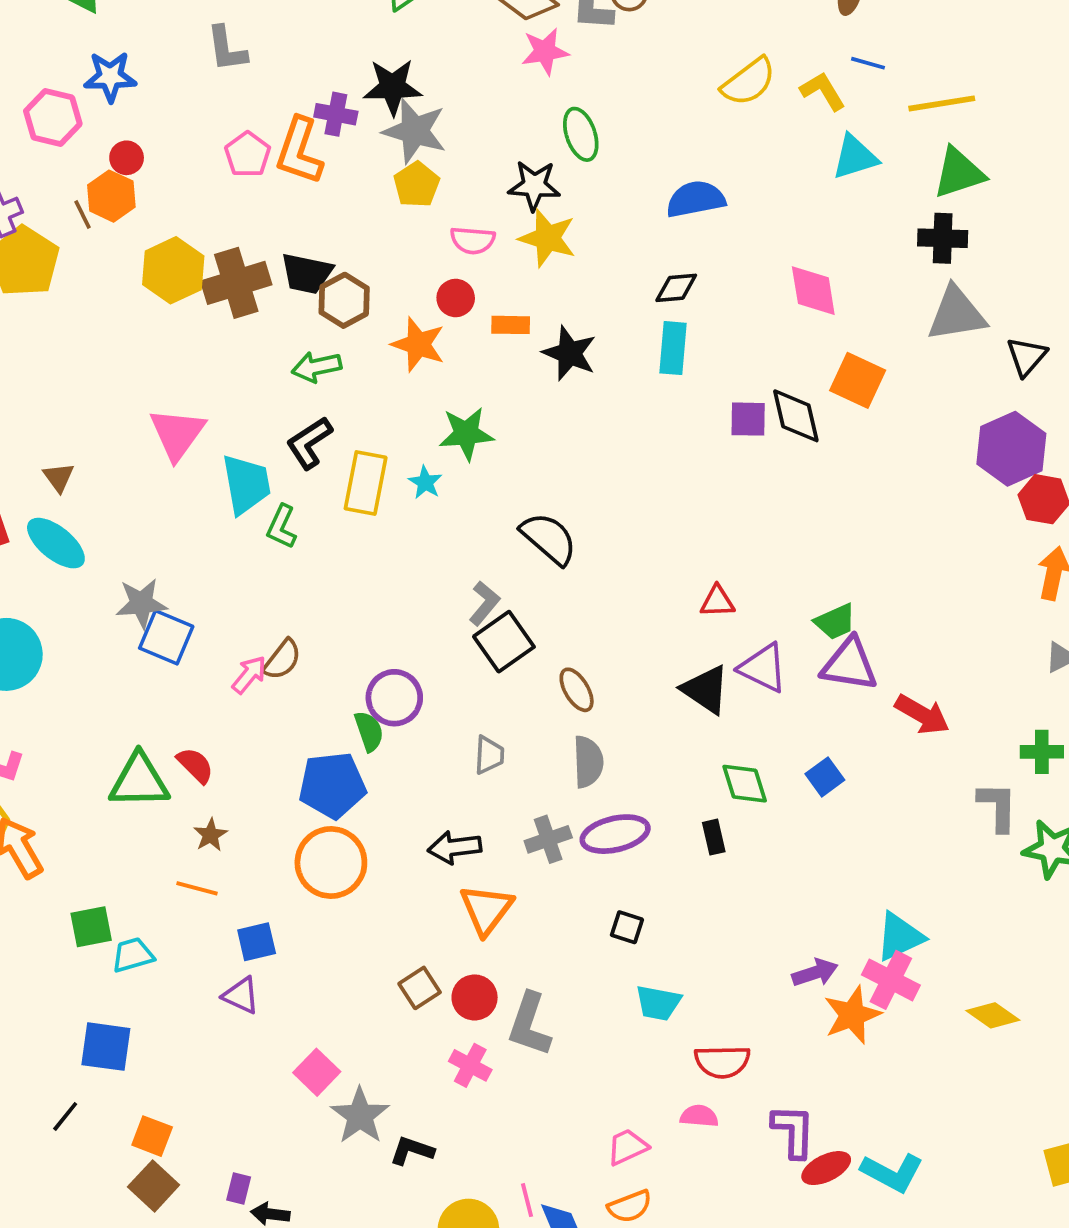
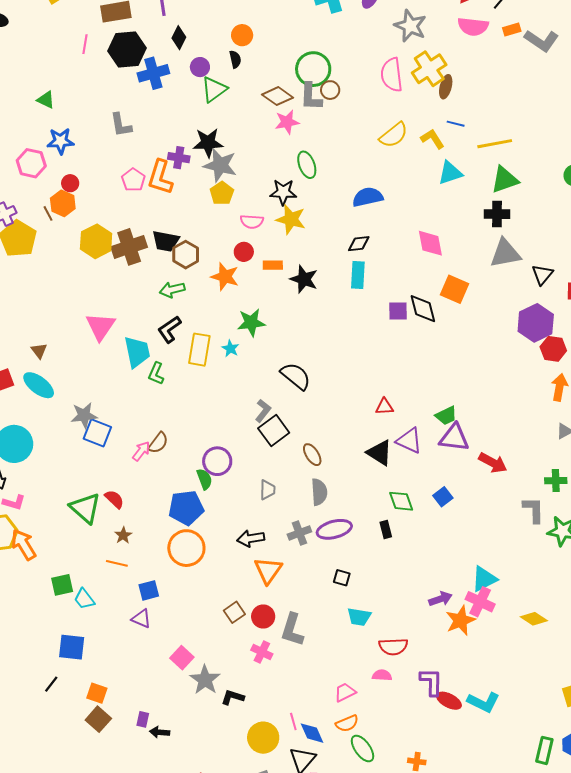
green triangle: (139, 781) -> (85, 508), turned 44
cyan trapezoid: (133, 955) -> (84, 599), turned -110
red ellipse: (826, 1168) -> (449, 701), turned 55

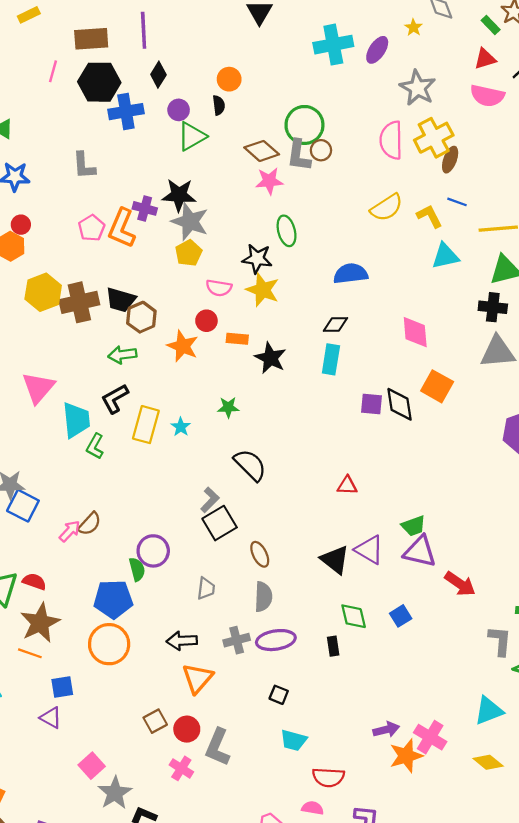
green star: (251, 323) -> (228, 407), moved, size x0.7
red triangle: (384, 407) -> (347, 485), moved
red semicircle: (114, 499) -> (34, 582), turned -30
brown star: (123, 535) -> (40, 623), size x2.0
cyan triangle: (484, 579) -> (489, 711), moved

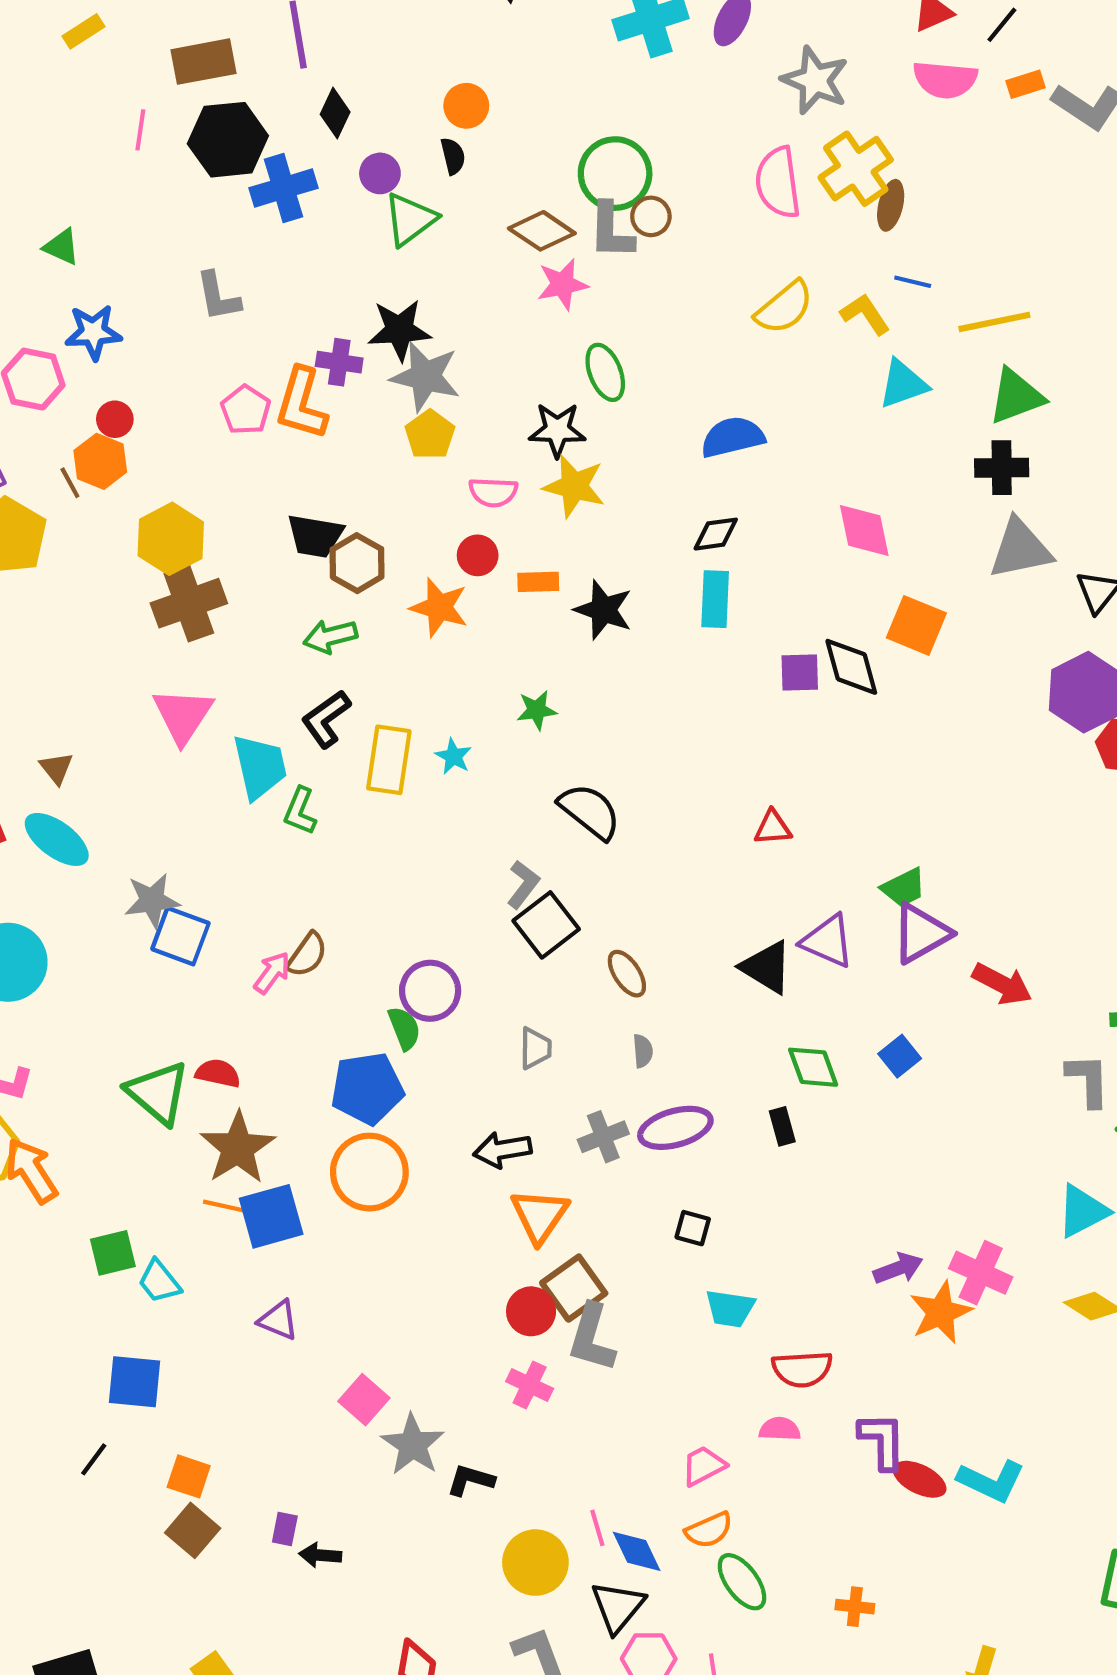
brown cross: (79, 302) -> (189, 603), moved
purple triangle: (420, 551) -> (921, 933), turned -36
gray semicircle: (263, 597) -> (643, 1051), size x0.6
blue square: (62, 687) -> (271, 1216), moved, size x1.5
brown square: (155, 721) -> (574, 1288), moved, size x1.4

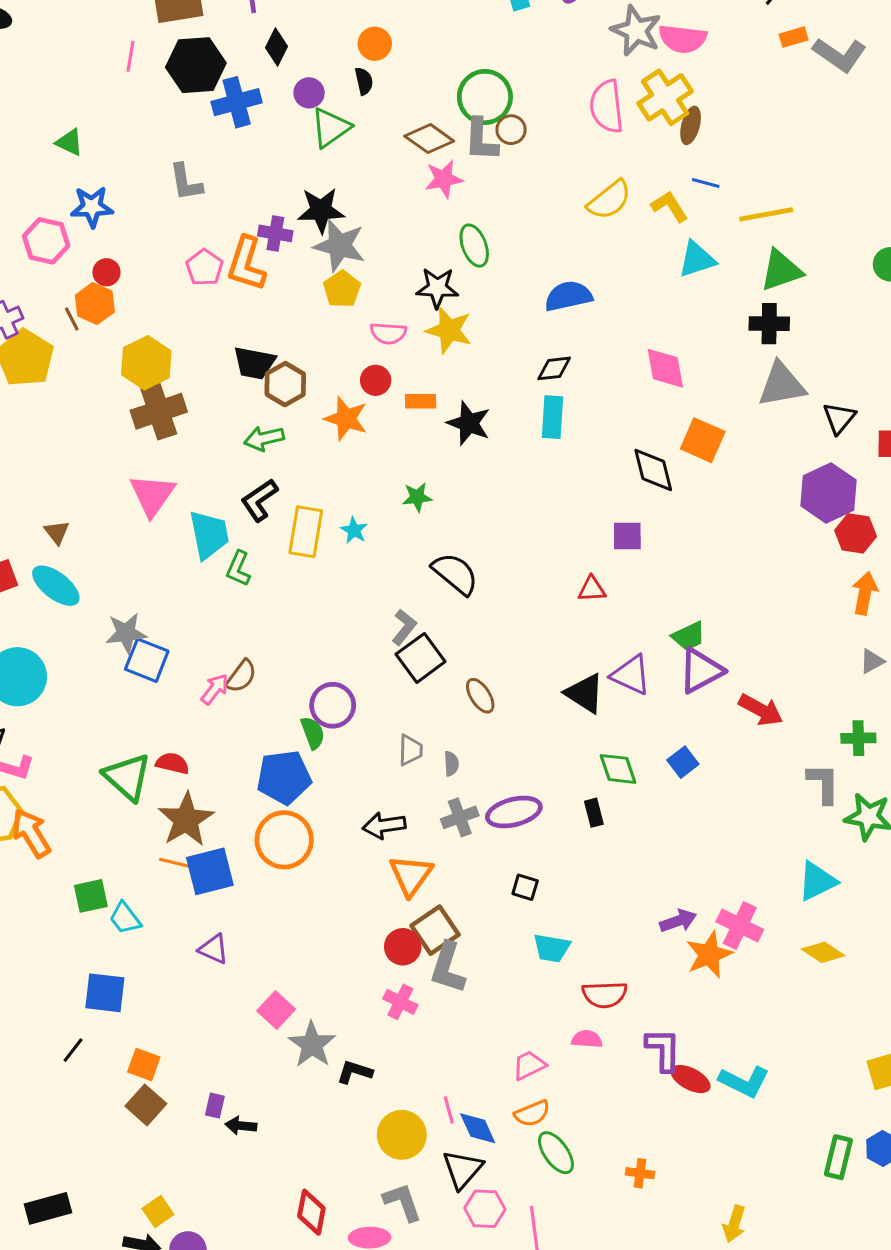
pink semicircle: (945, 80) -> (683, 39), moved
purple square: (800, 672) -> (627, 536), moved
gray semicircle: (643, 1051) -> (451, 764), moved

